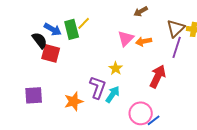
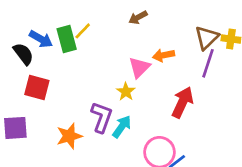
brown arrow: (141, 11) -> (138, 17), moved
pink triangle: (126, 38) -> (139, 67), moved
red square: (51, 53) -> (37, 88), moved

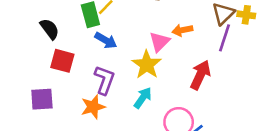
blue arrow: (41, 39) -> (106, 40), moved
yellow star: (126, 92) -> (147, 65), size x1.6
purple L-shape: (102, 117) -> (104, 80), moved

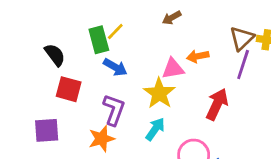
pink triangle: (159, 42) -> (173, 69), turned 35

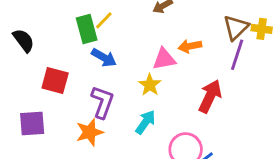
black semicircle: (55, 55) -> (24, 40), moved
yellow star: (159, 93) -> (150, 85), size x0.7

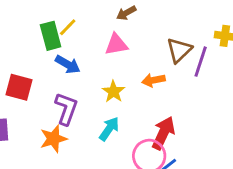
brown triangle: (236, 27) -> (179, 50), moved
orange arrow: (190, 46) -> (153, 80), moved
pink triangle: (164, 59) -> (116, 44), moved
red arrow: (210, 96) -> (163, 133), moved

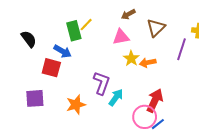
brown triangle: (179, 50) -> (156, 28), moved
blue arrow: (68, 64) -> (63, 51), moved
yellow star: (113, 92) -> (131, 58), moved
purple L-shape: (66, 109) -> (102, 83), moved

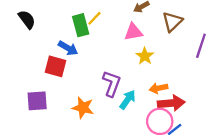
black semicircle: (29, 39) -> (27, 19), moved
orange arrow: (148, 63) -> (159, 88), moved
red arrow: (155, 101) -> (171, 103), turned 60
orange star: (76, 105) -> (83, 108), turned 30

